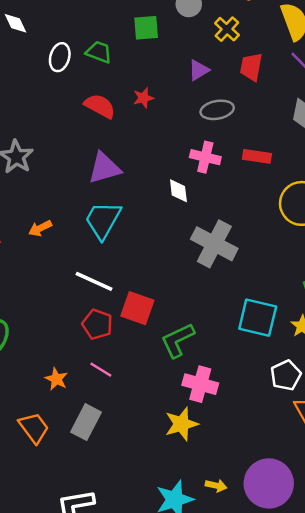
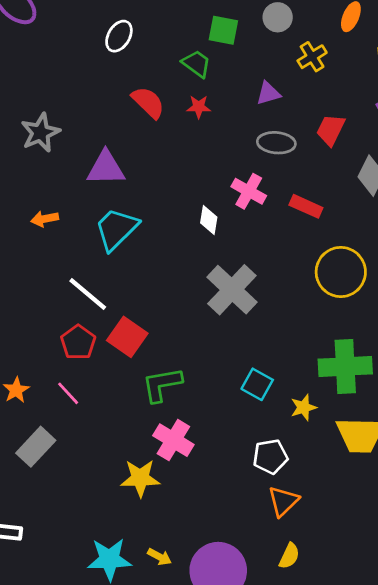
green trapezoid: (99, 52) -> (196, 64), moved
red trapezoid: (251, 67) -> (331, 130), moved
purple triangle: (104, 168) -> (106, 168), moved
cyan square: (258, 318) -> (257, 384), size x0.7

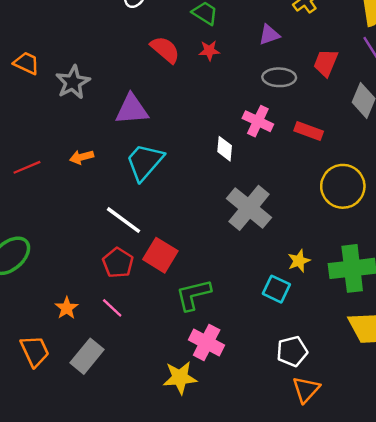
yellow star: (304, 407) -> (299, 261), moved

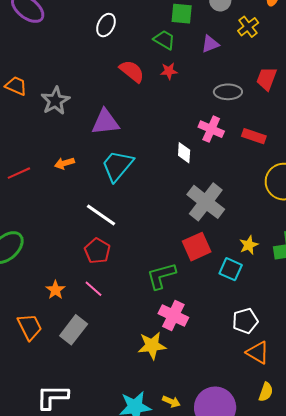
purple triangle: (269, 35) -> (210, 44), moved
red square: (160, 255) -> (197, 247), moved, turned 36
orange triangle: (306, 389) -> (258, 353), turned -40

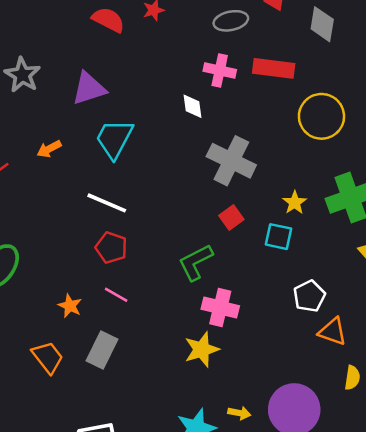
red rectangle: (254, 136) -> (274, 68), size x1.4
red square: (197, 247) -> (231, 217), size x0.7

